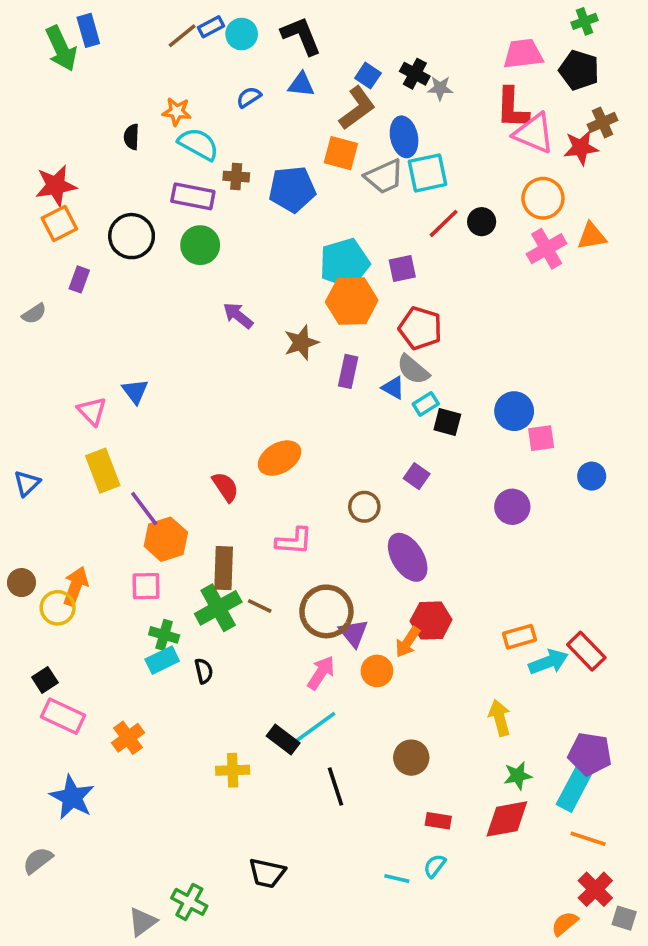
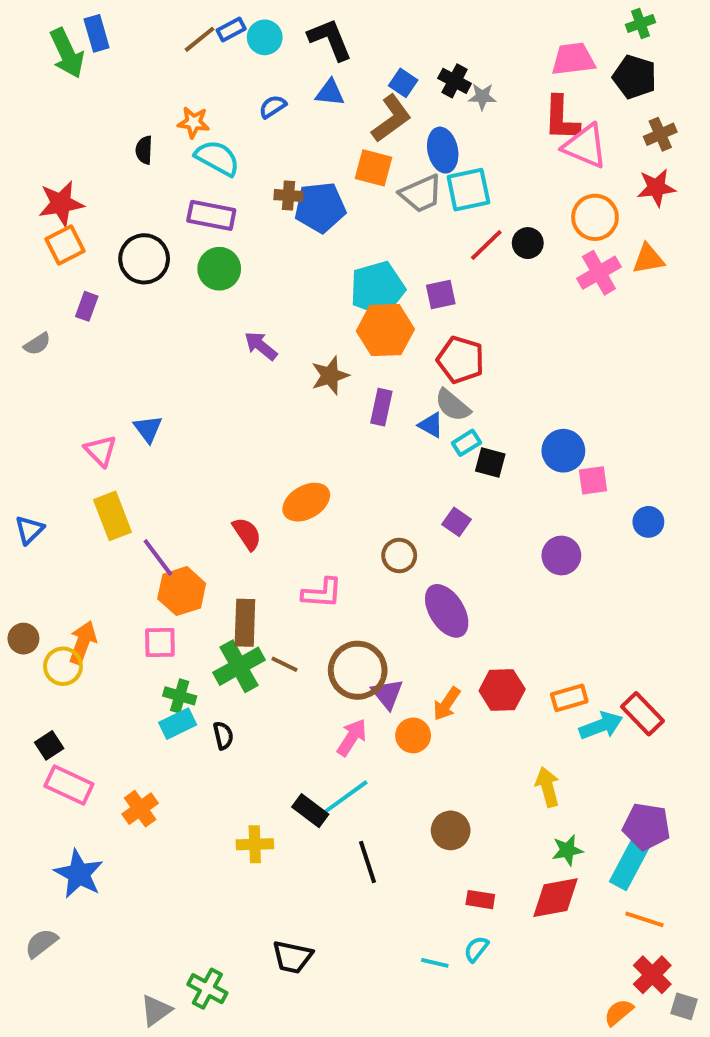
red star: (581, 148) -> (656, 188), moved
brown cross: (236, 177) -> (288, 196), moved
red hexagon: (431, 620) -> (502, 690), moved

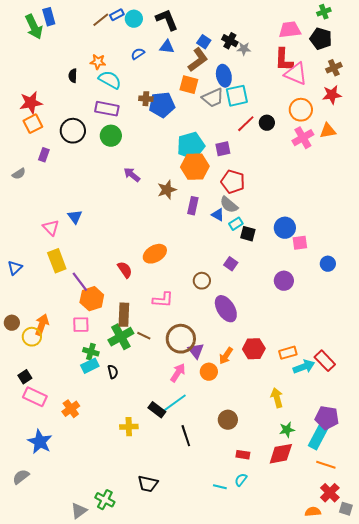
orange semicircle: (619, 1012) -> (313, 512), turned 35

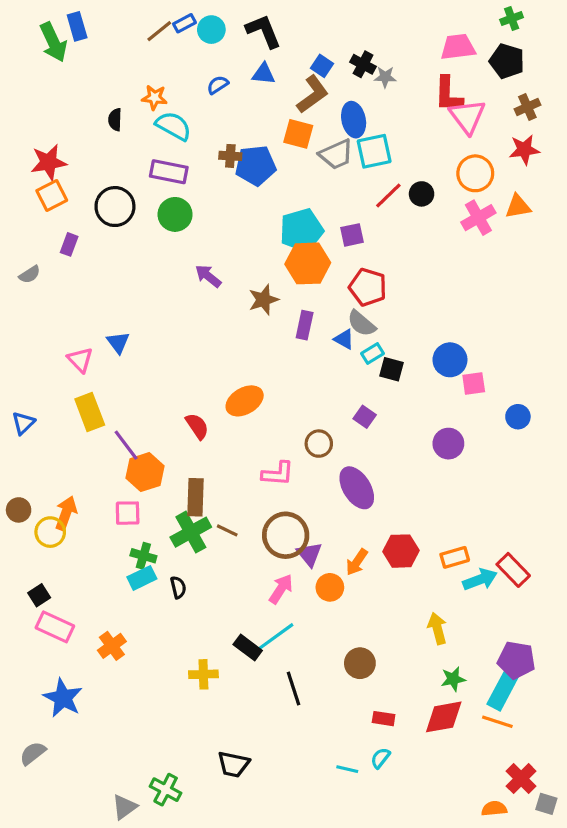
pink triangle: (296, 74) -> (467, 116), turned 30
pink L-shape: (163, 300) -> (278, 474), moved
orange line: (326, 465) -> (497, 722), moved

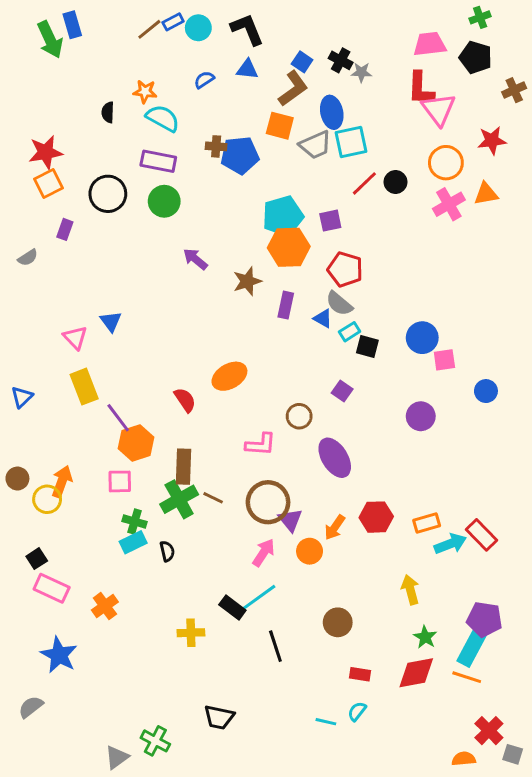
brown cross: (527, 107) -> (514, 90), moved
green star: (453, 679) -> (425, 637), turned -30

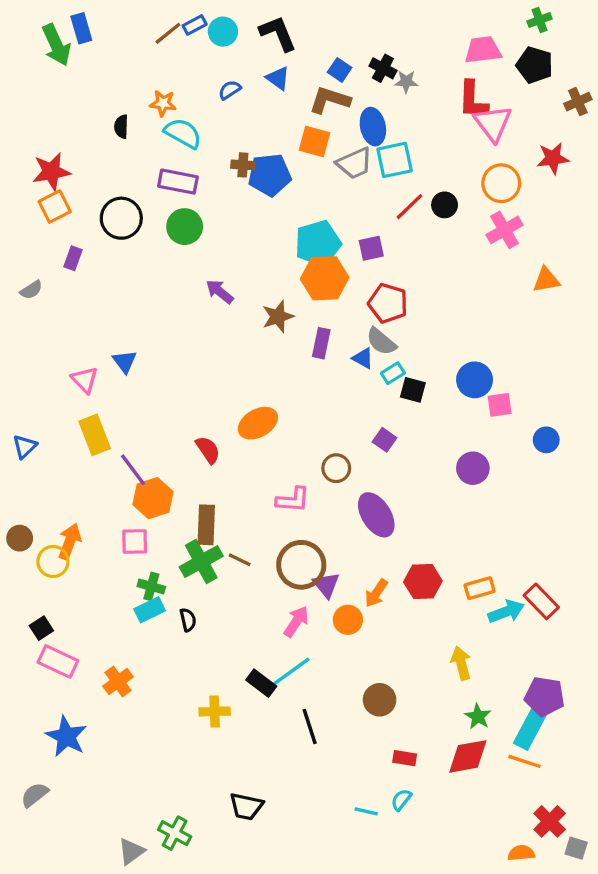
blue triangle: (247, 69) -> (278, 78), turned 30
brown L-shape: (293, 89) -> (330, 100), turned -126
orange triangle: (486, 194) -> (546, 280), moved

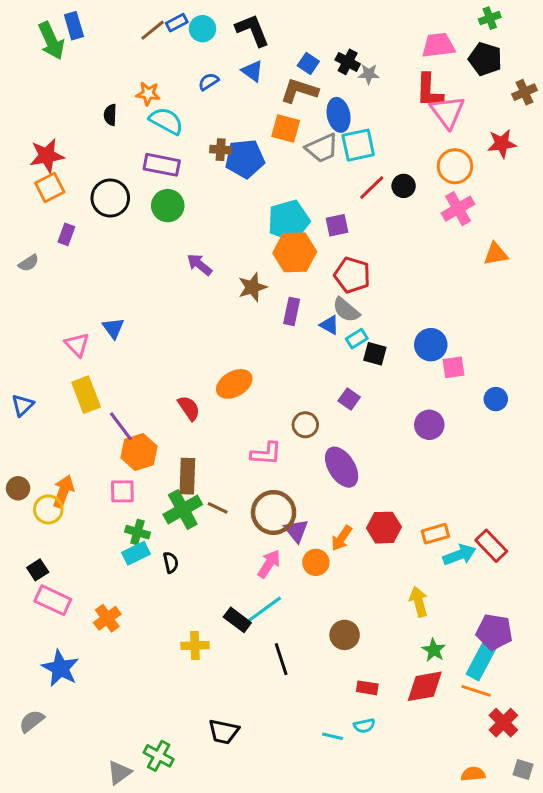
cyan semicircle: (401, 800) -> (364, 726), turned -140
red cross: (550, 821) -> (503, 723), moved

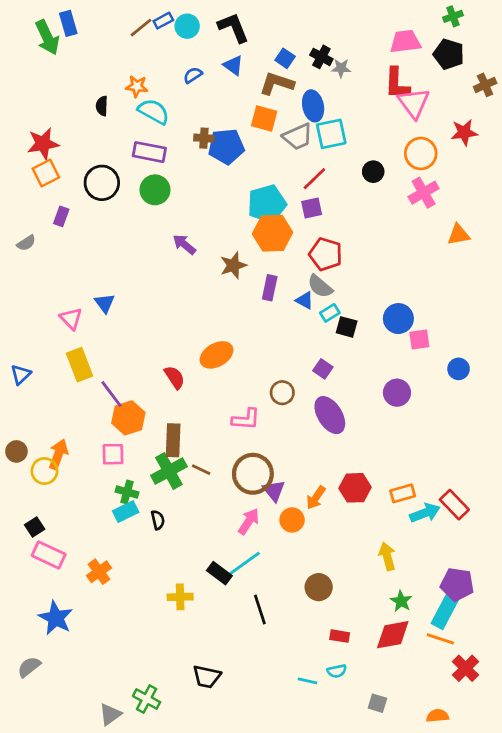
red line: (372, 187) -> (314, 179), moved
purple ellipse: (342, 467) -> (330, 415), moved
gray square: (523, 769) -> (377, 703), moved

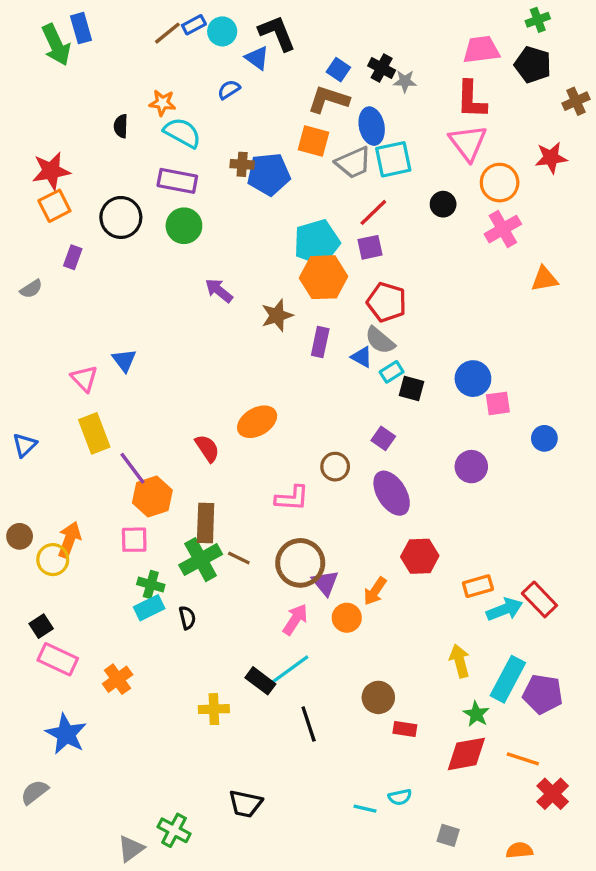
blue triangle: (233, 65) -> (257, 58), moved
pink triangle: (414, 103) -> (468, 143), moved
red hexagon: (355, 488) -> (420, 556), moved
cyan rectangle: (446, 610) -> (508, 679), moved
red rectangle: (340, 636) -> (405, 729), moved

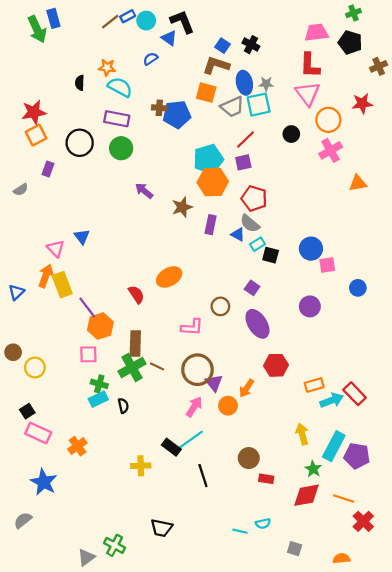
gray star: (405, 81) -> (266, 84), moved
orange arrow: (69, 540) -> (46, 276), moved

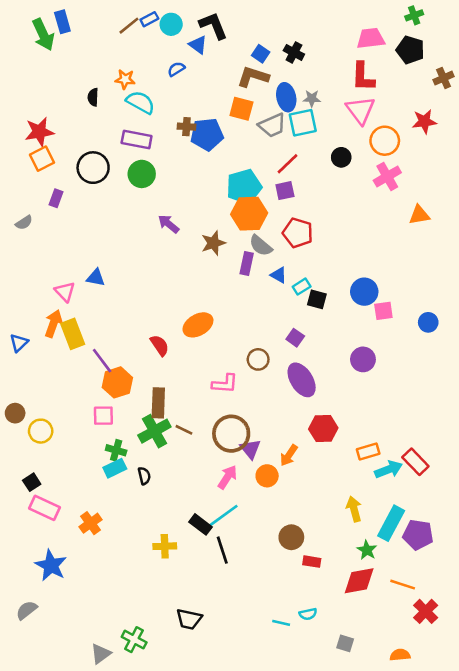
gray semicircle: (250, 223) -> (261, 246), moved
blue triangle: (82, 237) -> (96, 278), turned -42
blue circle: (358, 288) -> (428, 322), moved
black line: (203, 476) -> (222, 550), moved

